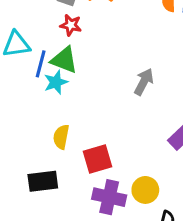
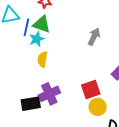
yellow semicircle: (61, 137) -> (42, 59), moved
red square: (97, 159) -> (91, 89), moved
purple cross: (109, 197) -> (49, 94), moved, turned -35

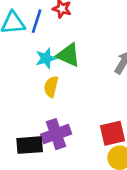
green triangle: (42, 24) -> (68, 55), moved
blue line: (26, 27) -> (37, 21), moved

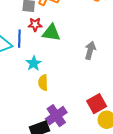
green triangle: (68, 55) -> (51, 33), moved

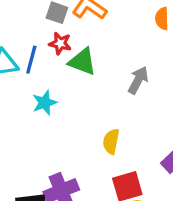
gray arrow: (90, 50) -> (138, 80), moved
yellow semicircle: (43, 83) -> (111, 141), moved

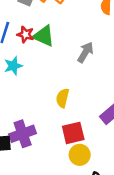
red star: (60, 43) -> (25, 34), moved

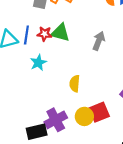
yellow semicircle: (62, 98) -> (75, 84), moved
yellow circle: (80, 155) -> (84, 116), moved

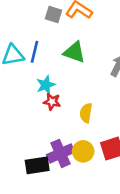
red star: (44, 34) -> (52, 102), moved
yellow circle: (84, 116) -> (83, 151), moved

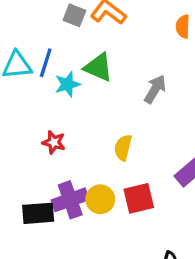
cyan star: (46, 85) -> (67, 84), moved
red star: (52, 102) -> (54, 142), moved
yellow semicircle: (86, 113) -> (123, 148), moved

